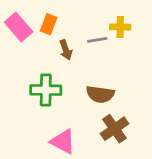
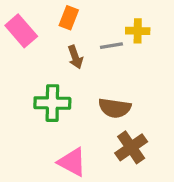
orange rectangle: (49, 24) -> (69, 18), moved

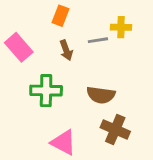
pink rectangle: (21, 31) -> (19, 47), moved
brown cross: (131, 147) -> (115, 129), turned -32

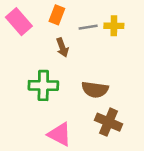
gray line: (98, 40) -> (88, 27), moved
pink rectangle: (19, 47) -> (19, 22), moved

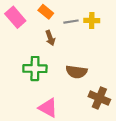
orange rectangle: (57, 15) -> (46, 12), turned -72
brown cross: (108, 122) -> (99, 98), moved

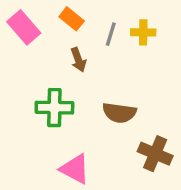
gray line: (71, 22) -> (111, 34), turned -64

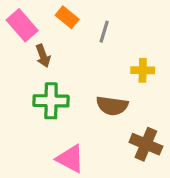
yellow cross: (143, 32) -> (143, 70), moved
brown arrow: (78, 60) -> (43, 56), moved

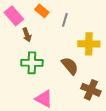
yellow cross: (143, 70) -> (89, 44), size x1.5
brown semicircle: (112, 106) -> (70, 66), turned -138

